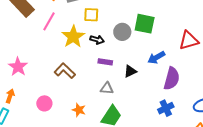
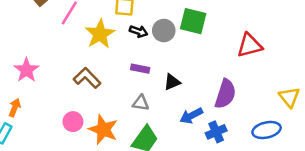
black arrow: (97, 40) -> (139, 31), moved
blue arrow: (156, 57) -> (191, 116), moved
pink circle: (44, 103) -> (73, 122), moved
orange star: (79, 110) -> (103, 129), size x1.6

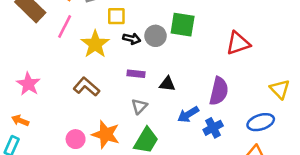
black triangle: (172, 82) -> (167, 84), turned 35
gray triangle: (141, 103) -> (139, 106), turned -49
orange arrow: (15, 108) -> (20, 121), turned -84
pink circle: (73, 122) -> (76, 139), moved

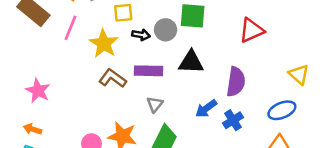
purple rectangle: (136, 74) -> (149, 71), size x1.5
black triangle: (167, 84) -> (191, 62), moved, size x1.5
brown L-shape: (86, 87) -> (113, 78), moved

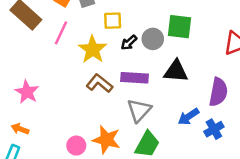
black arrow: (141, 35) -> (129, 43), turned 126
gray triangle: (155, 104) -> (139, 110), size x1.5

